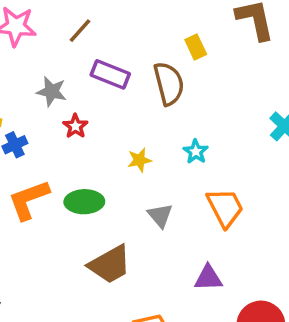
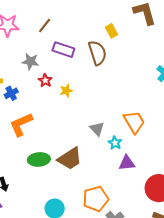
cyan star: (196, 152) -> (115, 143), moved
yellow star: (139, 160) -> (66, 91), moved
green ellipse: (84, 202) -> (39, 159), moved

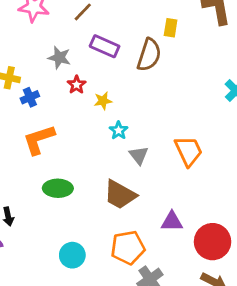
yellow rectangle: (112, 31) -> (171, 28), turned 32
brown semicircle: (97, 53) -> (149, 55), turned 30
cyan star: (115, 143) -> (119, 130), moved
brown trapezoid: (70, 159) -> (120, 195), moved, turned 56
purple triangle: (127, 163) -> (172, 221), moved

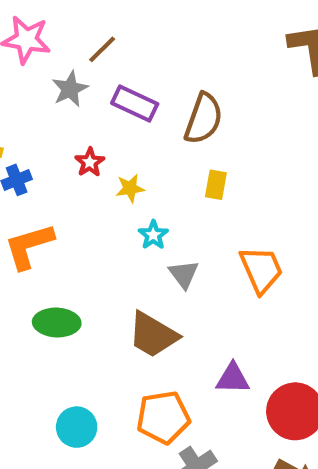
yellow rectangle: (171, 28) -> (216, 185), moved
gray star: (59, 58) -> (70, 89), moved, turned 30

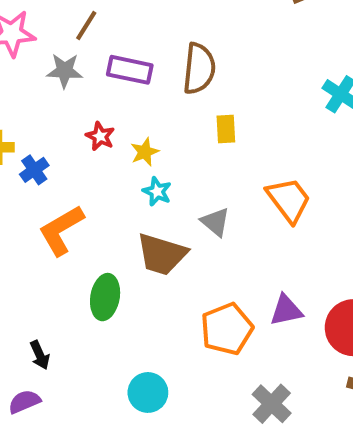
gray star: (70, 89) -> (65, 71), turned -30
cyan star: (153, 235) -> (157, 191), moved
green ellipse: (57, 323) -> (105, 297), turned -69
brown trapezoid: (153, 335) -> (162, 254), moved
orange pentagon: (163, 417) -> (227, 329), moved

